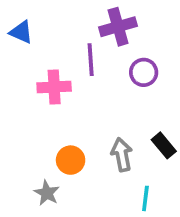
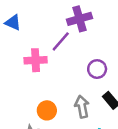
purple line: (91, 60) -> (61, 41), turned 45
purple circle: (144, 72) -> (97, 69), moved

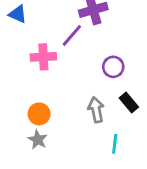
orange circle: (47, 110) -> (39, 114), moved

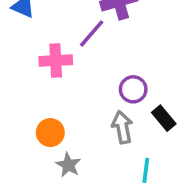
purple circle: (113, 67) -> (133, 89), moved
gray star: (38, 140) -> (68, 165), moved

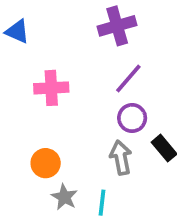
purple line: (92, 34) -> (128, 78), moved
cyan line: (146, 170) -> (102, 203), moved

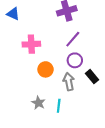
orange circle: (46, 163) -> (45, 69), moved

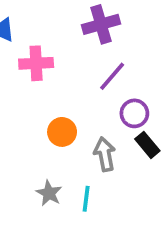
pink cross: (31, 44) -> (36, 63), moved
purple circle: (75, 60) -> (134, 113), moved

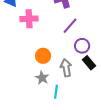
gray star: (49, 193) -> (42, 78), moved

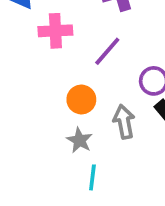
purple line: (70, 26) -> (107, 51), moved
cyan line: (56, 92) -> (92, 177), moved

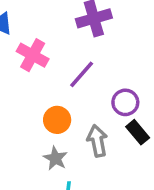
pink cross: (55, 31) -> (33, 55), turned 32

